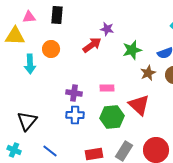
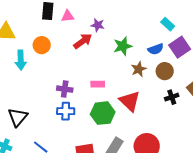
pink triangle: (29, 17) -> (68, 16), moved

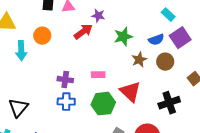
black cross: (172, 97) -> (169, 103), moved, size x1.5

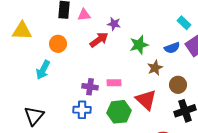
cyan arrow: (21, 51) -> (43, 70), moved, turned 30
brown circle: (165, 62) -> (178, 85), moved
purple cross: (65, 80) -> (90, 87), moved

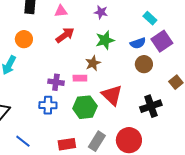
pink triangle: (84, 15) -> (61, 11), moved
purple star: (114, 24) -> (101, 12), moved
brown star: (155, 68) -> (93, 63), moved
brown circle: (178, 85) -> (144, 64), moved

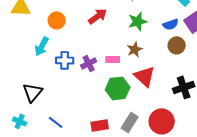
brown star: (93, 63) -> (135, 49), moved
purple cross: (56, 82) -> (89, 63), turned -35
blue cross: (48, 105) -> (65, 60), moved

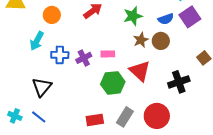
brown circle: (177, 45) -> (161, 41), moved
brown star: (135, 49) -> (141, 40), moved
black triangle: (33, 92) -> (42, 87), moved
blue line: (56, 122) -> (39, 117), moved

